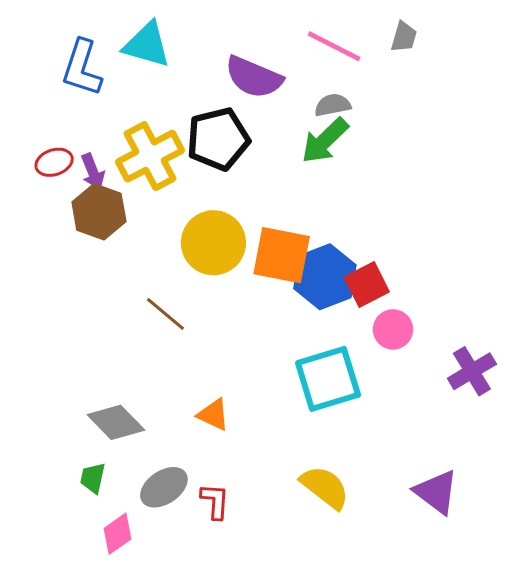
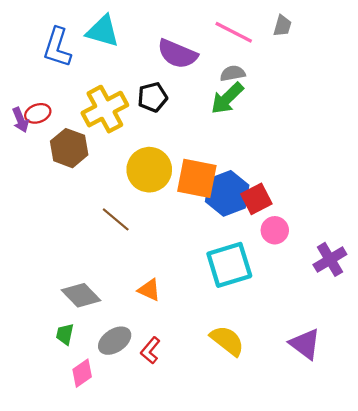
black pentagon: (218, 139) -> (152, 97), size x0.7
purple arrow: (93, 172) -> (20, 120), moved
red L-shape: (215, 501) -> (150, 350), turned -144

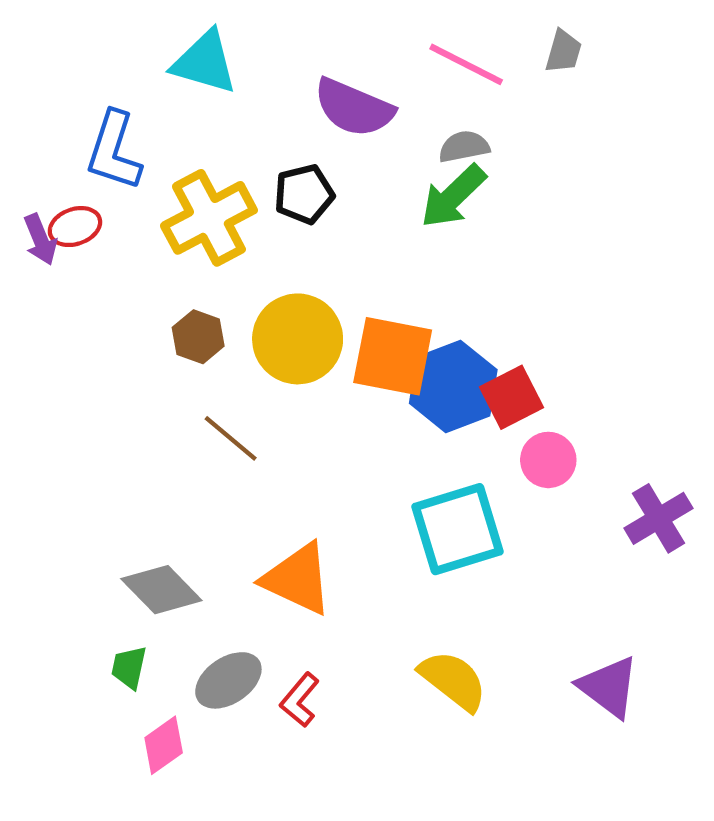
blue L-shape: (57, 47) -> (114, 151), moved
brown hexagon: (69, 148) -> (198, 337), moved, size x0.7
orange triangle: (149, 290) -> (298, 579), size x1.6

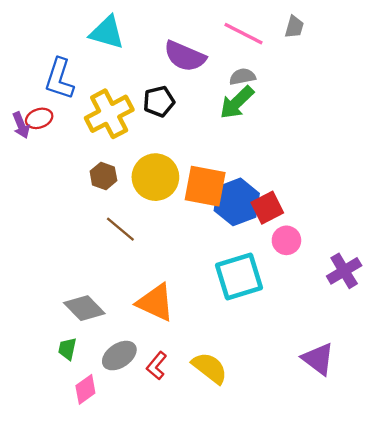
yellow semicircle: (453, 680) -> (210, 368), moved

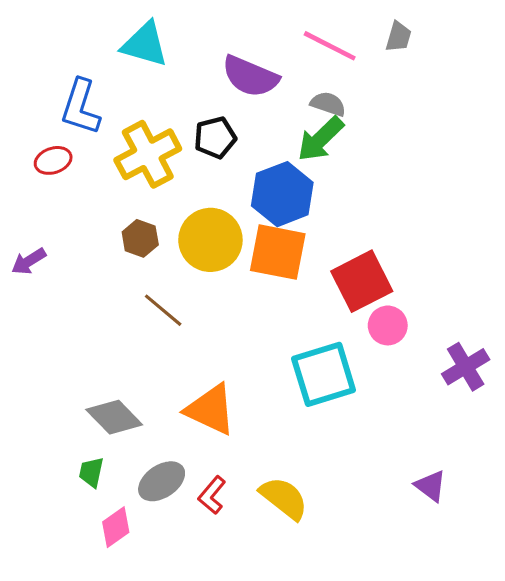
gray semicircle: (242, 77) -> (328, 104), turned 30
purple arrow: (21, 125) -> (29, 261), moved, turned 80
blue hexagon: (237, 202) -> (282, 194), moved
red square: (267, 208) -> (362, 281), size x1.4
purple triangle: (318, 359) -> (431, 486), size x0.7

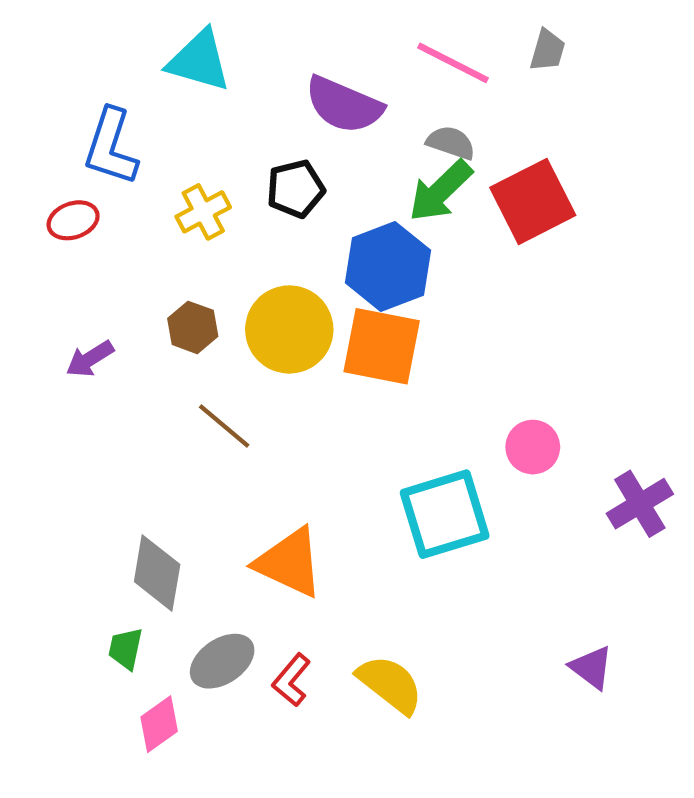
yellow cross: (148, 154) -> (203, 212), size x0.6
purple arrow: (29, 261) -> (90, 359), moved
red square: (362, 281) -> (533, 201), moved
gray diamond: (114, 417) -> (157, 573), turned 54

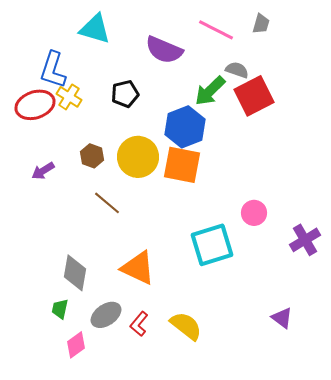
gray semicircle: (451, 143) -> (237, 70), moved
black pentagon: (296, 189) -> (125, 94), moved
yellow cross: (203, 212) -> (69, 97), moved, turned -30
red ellipse: (73, 220) -> (35, 105), size x1.6

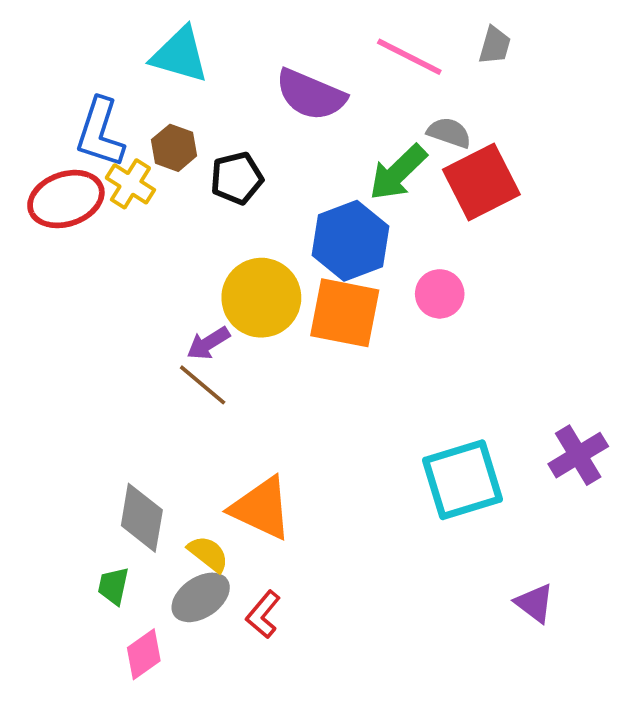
brown hexagon: (92, 156) -> (174, 148), moved
purple arrow: (43, 171) -> (208, 343), moved
pink circle: (254, 213) -> (440, 294), moved
cyan square: (212, 245) -> (462, 480), moved
yellow semicircle: (186, 326) -> (208, 554), moved, size x0.7

